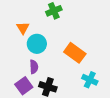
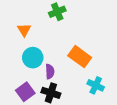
cyan circle: (37, 44) -> (33, 58), moved
purple semicircle: (34, 67) -> (50, 71), moved

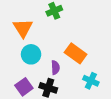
orange triangle: (24, 30) -> (23, 28), size x1.5
purple semicircle: (50, 71) -> (55, 68), moved

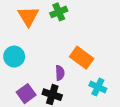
orange triangle: (23, 28) -> (28, 16), moved
cyan circle: (31, 54) -> (14, 57), moved

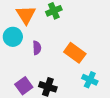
cyan circle: (14, 57) -> (13, 37), moved
purple semicircle: (60, 73) -> (37, 48), moved

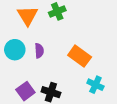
cyan circle: (13, 37) -> (15, 50), moved

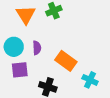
orange rectangle: (80, 56) -> (66, 61), moved
purple square: (25, 91) -> (20, 70), moved, turned 30

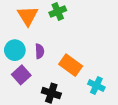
purple square: (20, 70) -> (21, 75), turned -36

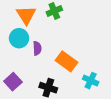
cyan circle: (15, 50) -> (19, 38), moved
purple square: (21, 75) -> (13, 82), moved

